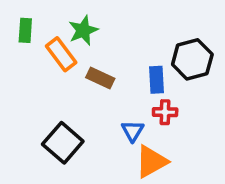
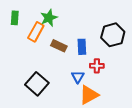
orange rectangle: (61, 54) -> (36, 32), turned 66
blue rectangle: (157, 80) -> (82, 47), moved

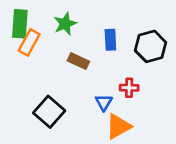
green rectangle: (15, 18) -> (20, 24), size x1.5
orange rectangle: (36, 32) -> (29, 42), moved
blue rectangle: (82, 47) -> (110, 40), moved

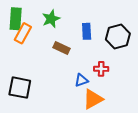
blue triangle: (104, 102) -> (81, 80), turned 40
black square: (49, 112) -> (20, 88), moved, turned -30

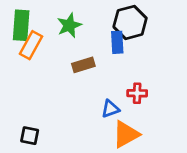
black hexagon: (118, 36) -> (130, 22), moved
brown rectangle: (62, 48) -> (83, 65), turned -42
black square: (20, 88) -> (30, 136), moved, size x0.6

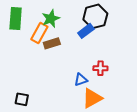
blue rectangle: (117, 42) -> (86, 31), turned 56
orange rectangle: (31, 45) -> (39, 33), moved
brown rectangle: (83, 65) -> (52, 43), moved

